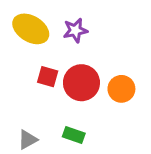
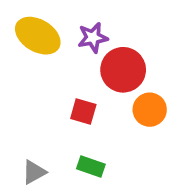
red square: (48, 77) -> (83, 112), moved
red circle: (81, 83) -> (123, 70), moved

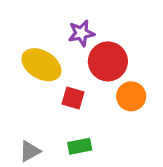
yellow ellipse: (38, 36) -> (41, 65), moved
green rectangle: (91, 167) -> (80, 146), turned -30

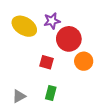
yellow ellipse: (41, 65) -> (24, 26), moved
green rectangle: (80, 146) -> (51, 93), turned -64

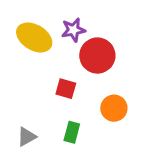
orange circle: (84, 61) -> (114, 108), moved

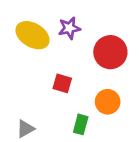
red circle: (97, 56) -> (110, 52), moved
green rectangle: (72, 132) -> (81, 124), moved

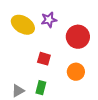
green rectangle: (81, 124) -> (41, 88), moved

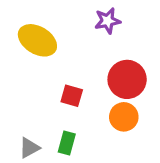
purple star: (49, 20) -> (107, 21), moved
red circle: (78, 37) -> (127, 79), moved

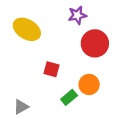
red circle: (127, 79) -> (95, 43), moved
green rectangle: (67, 143) -> (69, 97), moved, turned 35

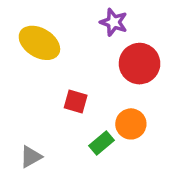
purple star: (77, 15) -> (114, 22), turned 30

